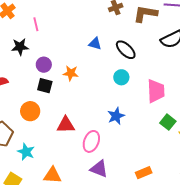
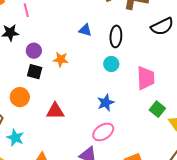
black ellipse: (126, 50) -> (116, 36), turned 50
pink ellipse: (91, 141) -> (103, 132), moved, turned 35

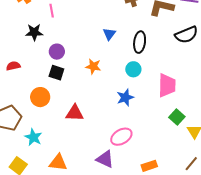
blue triangle: (85, 30) -> (109, 34), turned 48
orange star: (61, 59) -> (93, 66), moved
blue star: (106, 103) -> (125, 98), moved

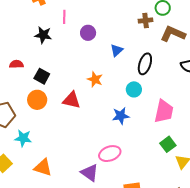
purple circle: (57, 52) -> (88, 33), moved
black square: (56, 73) -> (42, 76), moved
red triangle: (75, 113) -> (72, 100), moved
cyan star: (33, 137) -> (23, 138), turned -30

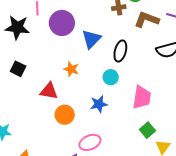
purple circle: (88, 33) -> (62, 23), size x1.6
black star: (43, 35) -> (17, 27), size x1.4
blue triangle: (117, 50) -> (91, 39), size x1.5
orange circle: (37, 100) -> (65, 115), moved

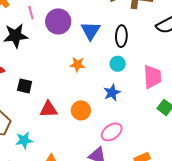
black square: (18, 69) -> (25, 86), moved
red triangle: (49, 91) -> (49, 109), moved

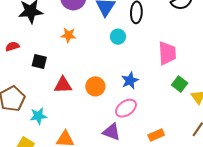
cyan circle: (118, 64) -> (118, 37), moved
orange star: (77, 65) -> (68, 35), moved
blue star: (112, 93) -> (130, 81), moved

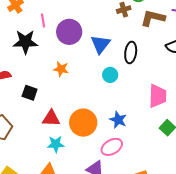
blue star: (130, 81) -> (118, 120), turned -30
orange circle: (95, 86) -> (83, 123), size x1.4
cyan star: (38, 116) -> (56, 144), moved

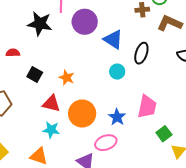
blue triangle: (100, 44) -> (113, 39), turned -45
orange star: (61, 69) -> (67, 78), moved
pink trapezoid: (158, 96) -> (147, 107), moved

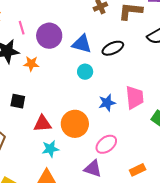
black ellipse: (141, 53) -> (113, 48), turned 65
cyan circle: (117, 72) -> (85, 72), moved
orange star: (67, 78) -> (31, 64), moved
blue star: (117, 117) -> (107, 103), moved, turned -30

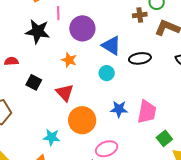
orange star: (31, 64) -> (69, 60), moved
red triangle: (42, 124) -> (65, 93), moved, turned 36

